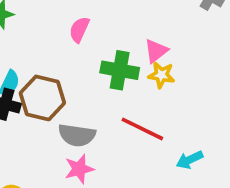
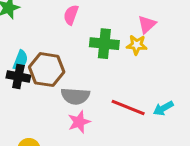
pink triangle: (156, 51) -> (147, 24), moved
red line: (142, 129) -> (128, 108), moved

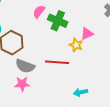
green cross: (104, 44) -> (58, 21), moved
red line: (128, 108) -> (57, 62), moved, turned -35

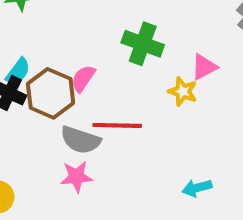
pink semicircle: (39, 12) -> (83, 78), moved
red line: (57, 62) -> (117, 125), moved

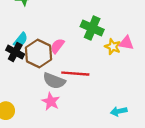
pink triangle: (204, 67) -> (126, 43), turned 35
yellow star: (183, 91) -> (113, 47), moved
pink star: (76, 177) -> (51, 101), turned 30

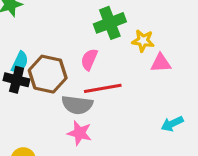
green cross: (92, 28) -> (110, 23), turned -30
pink triangle: (126, 43) -> (161, 63), moved
pink semicircle: (57, 46) -> (89, 59), moved

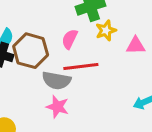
yellow star: (143, 41) -> (106, 30), moved, turned -30

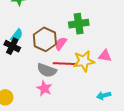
yellow star: (106, 30) -> (84, 61), moved, size x1.5
brown hexagon: (31, 51) -> (45, 39), moved

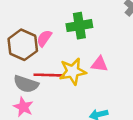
green cross: (79, 24) -> (79, 26), moved
pink semicircle: (61, 44) -> (44, 38), moved

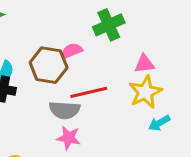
pink semicircle: (44, 38) -> (72, 51), turned 48
yellow star: (73, 71) -> (145, 92), moved

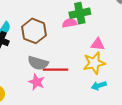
pink semicircle: (72, 51) -> (70, 23), moved
red line: (89, 92) -> (55, 70), moved

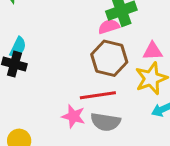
brown hexagon: (34, 31) -> (109, 58), moved
gray semicircle: (38, 63) -> (106, 122), moved

